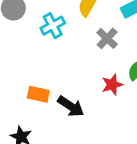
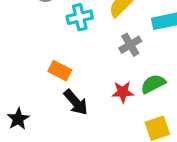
orange rectangle: (38, 94) -> (60, 71), moved

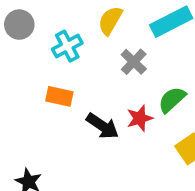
orange rectangle: (60, 71) -> (59, 96), moved
black arrow: (76, 102) -> (102, 126), moved

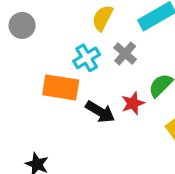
cyan cross: (67, 46) -> (87, 58), moved
orange rectangle: (59, 96) -> (61, 87), size x1.5

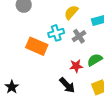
black arrow: (100, 112) -> (67, 85), moved

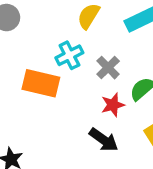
gray cross: (79, 36) -> (108, 68), moved

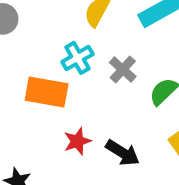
red star: (113, 105) -> (77, 141), moved

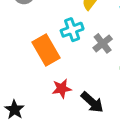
orange rectangle: (47, 92) -> (46, 50), turned 40

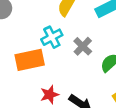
orange rectangle: (46, 50) -> (30, 60), turned -64

